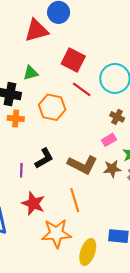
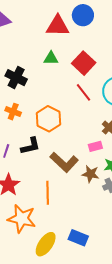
green triangle: (31, 73) -> (51, 58), moved
orange hexagon: (52, 107) -> (48, 119), moved
orange cross: (16, 119) -> (13, 112), moved

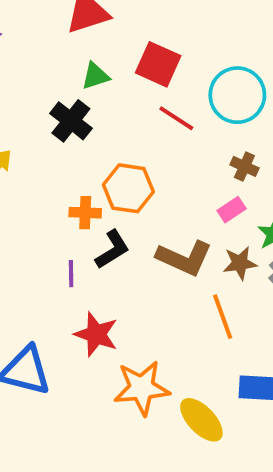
black cross: (16, 78) -> (71, 121), moved, turned 30
orange cross: (13, 112) -> (85, 213), moved
orange line: (48, 193) -> (223, 317), moved
yellow ellipse: (46, 244) -> (201, 420), turned -60

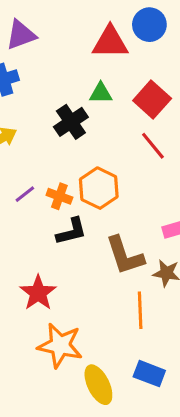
brown L-shape: (184, 258) -> (125, 256), turned 30
purple line: (71, 274) -> (25, 194), moved, turned 35

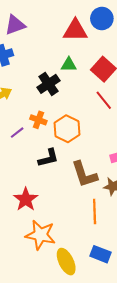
orange cross: (59, 196) -> (38, 120), moved

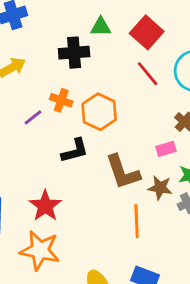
black cross: (48, 84) -> (74, 53), turned 30
orange star: (40, 235) -> (40, 250), moved

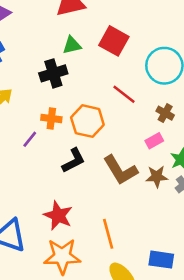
red line: (148, 74) -> (124, 94), moved
orange line: (137, 221) -> (108, 234), moved

